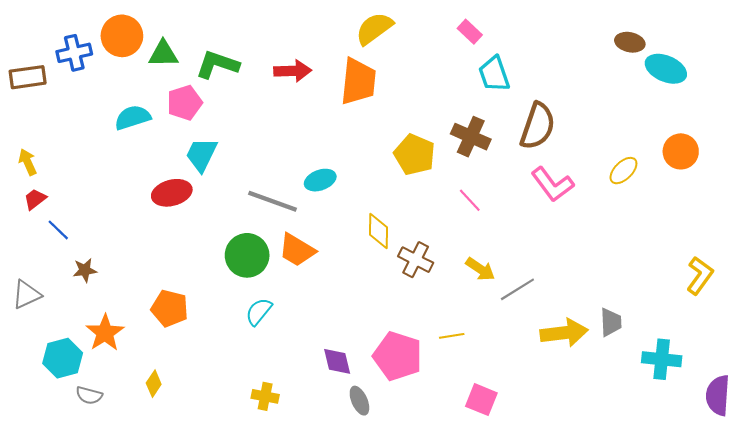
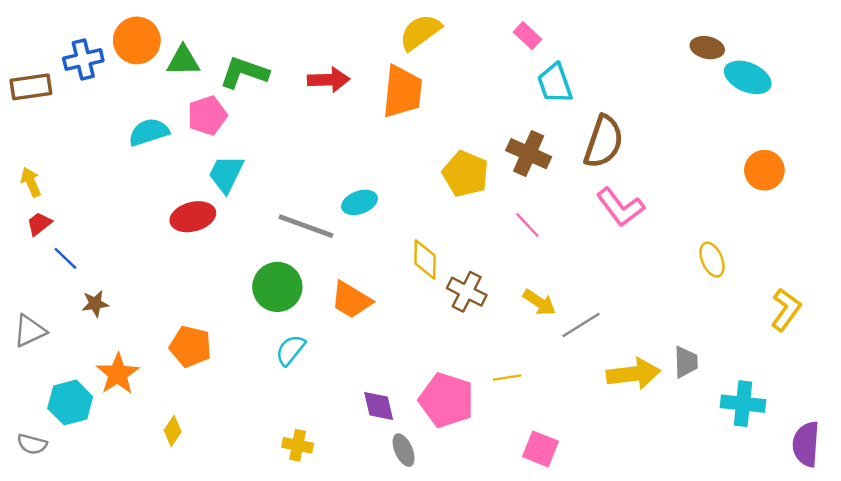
yellow ellipse: (623, 171) -> (712, 260), moved, turned -68
orange trapezoid: (297, 250) -> (351, 300), moved
gray semicircle: (89, 395) -> (32, 444), moved

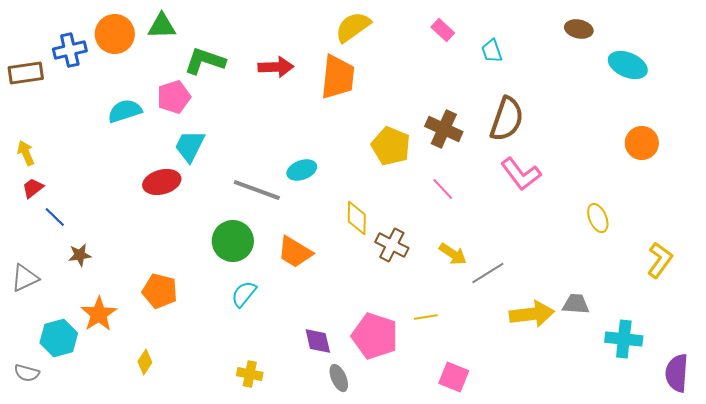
brown ellipse: (707, 48) -> (579, 29), moved
green triangle: (183, 61) -> (162, 26), moved
cyan trapezoid: (555, 83) -> (492, 51), moved, size x0.7
gray trapezoid: (686, 362) -> (576, 304), turned -84

